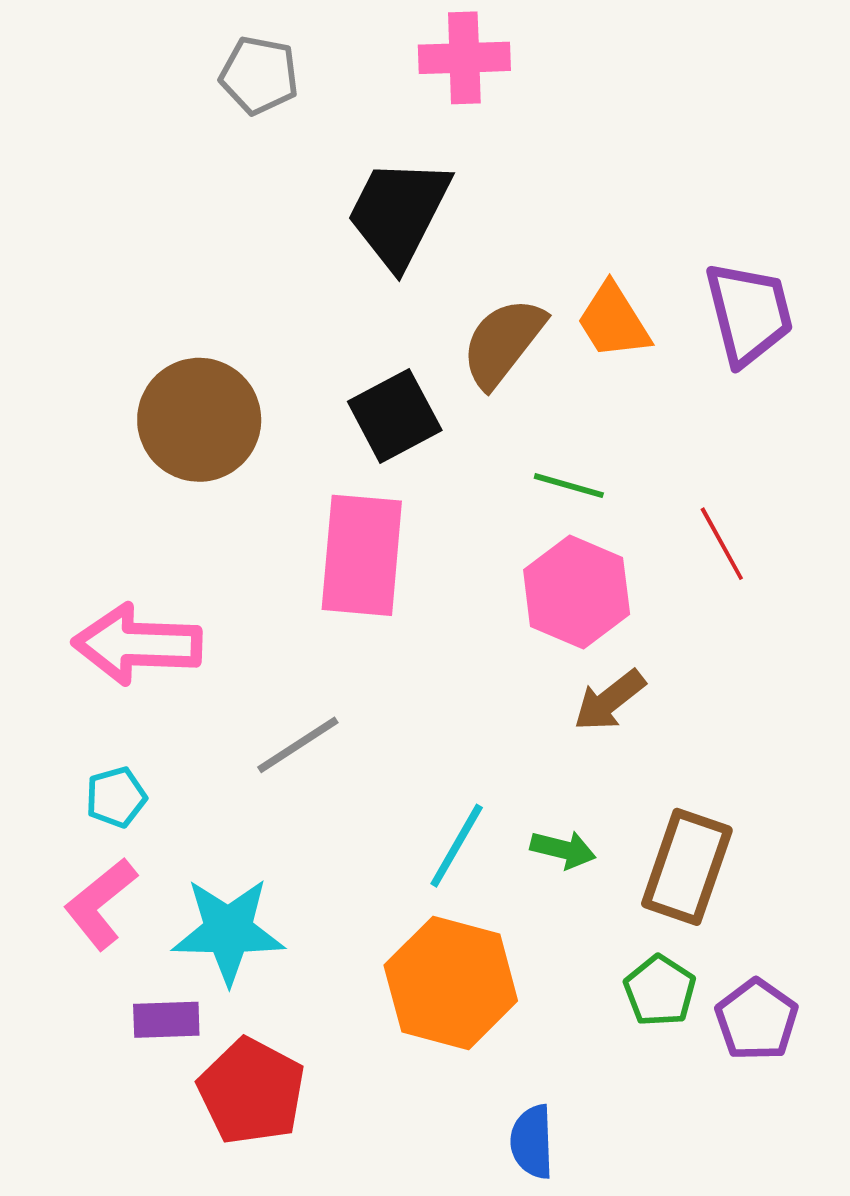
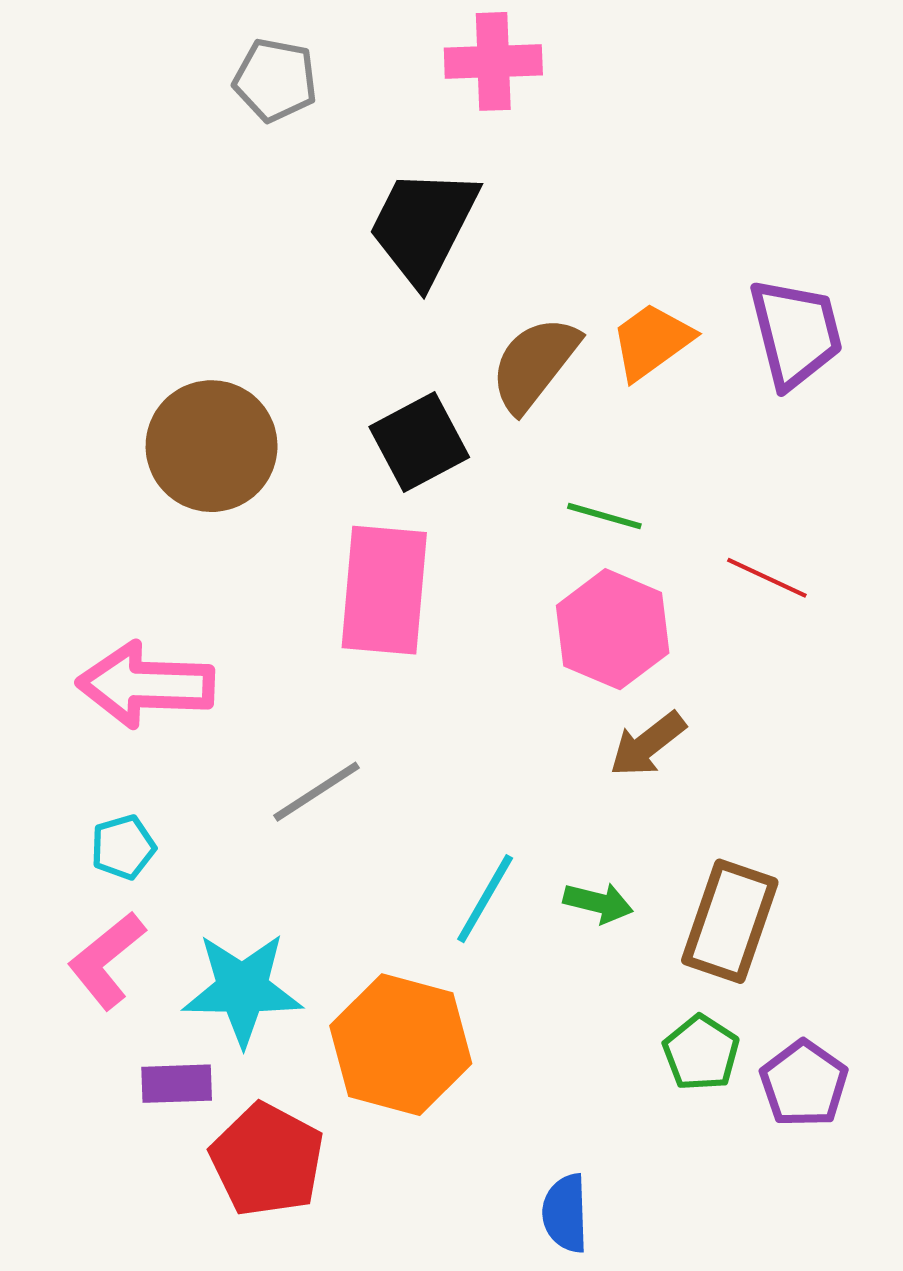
orange trapezoid: (613, 321) -> (652, 341), turned 86
red line: (722, 544) -> (767, 578), turned -36
orange hexagon: (451, 983) -> (401, 1045), moved

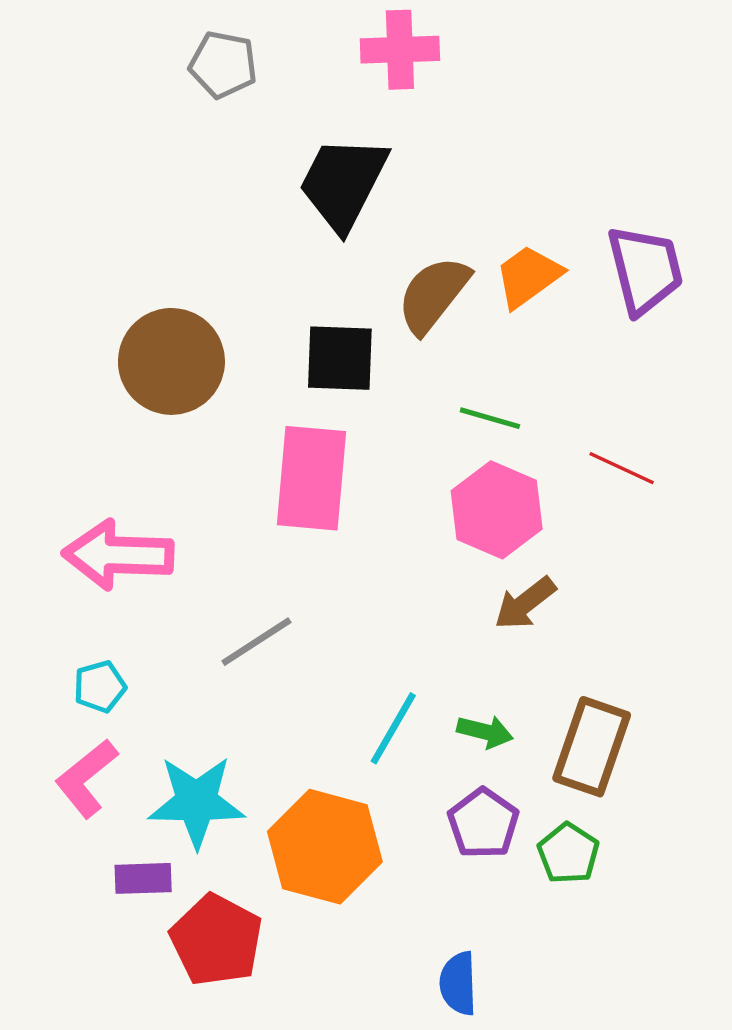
black square: (419, 442) -> (340, 358), turned 30
purple pentagon: (804, 1084) -> (483, 823), moved

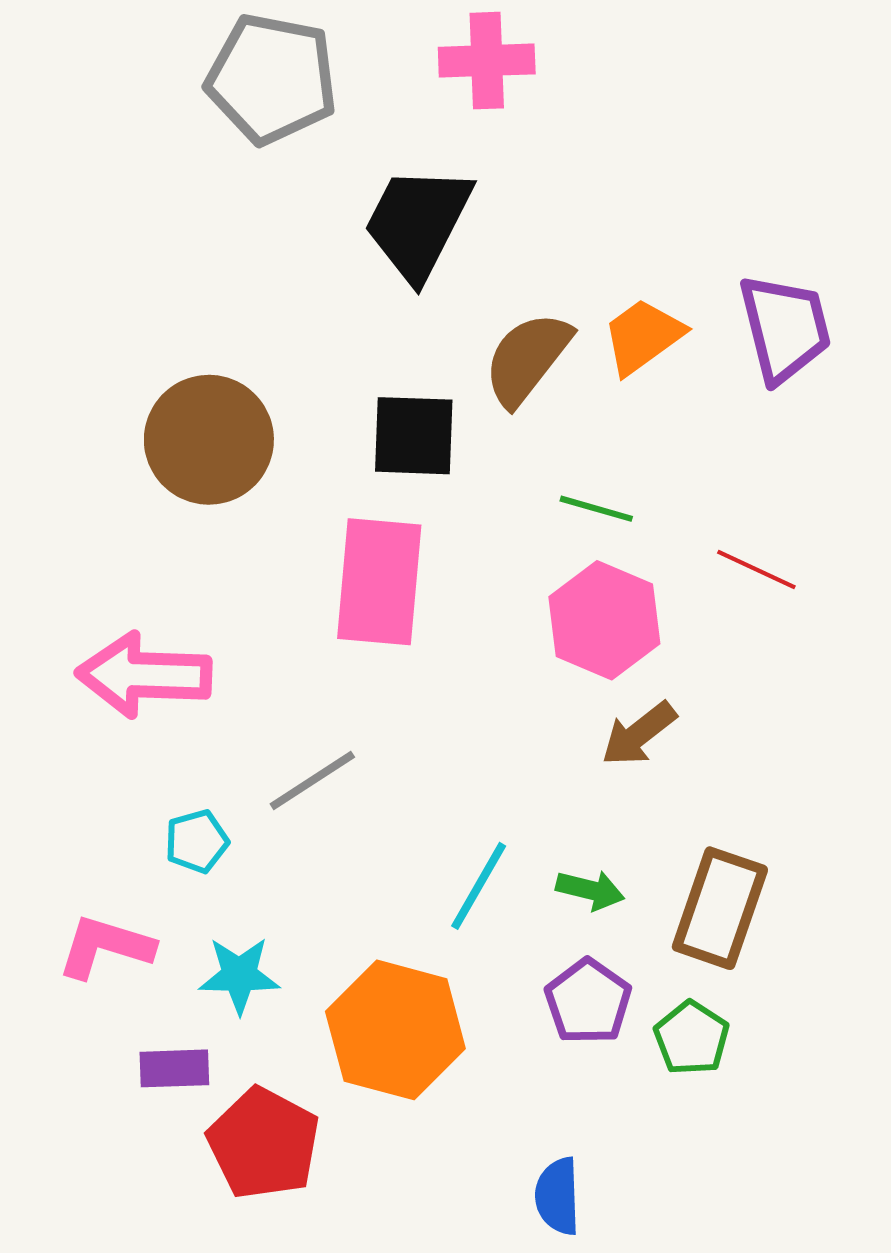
gray pentagon: (223, 65) -> (272, 79), size x1.6
cyan pentagon: (100, 687) -> (197, 841), moved
pink L-shape: (86, 778) -> (105, 947), turned 56
cyan star: (196, 802) -> (239, 975), size x0.7

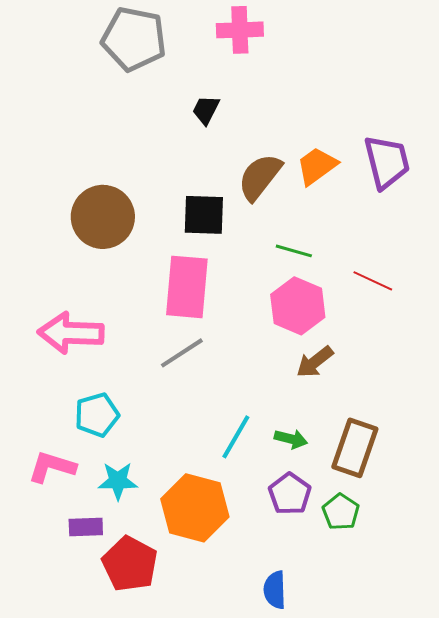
black trapezoid: (418, 223) -> (206, 110), size x0.5
gray line: (312, 780) -> (182, 353), moved
cyan pentagon: (197, 841) -> (97, 415), size x1.4

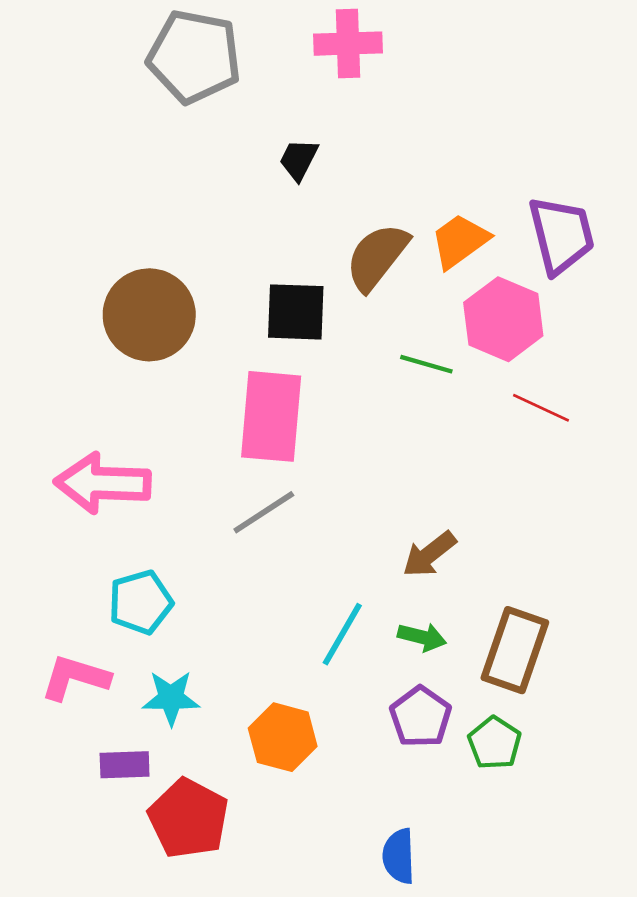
pink hexagon: (298, 306) -> (503, 319), moved
brown arrow: (315, 362) -> (429, 554), moved
orange hexagon: (195, 508) -> (283, 737), size x0.7

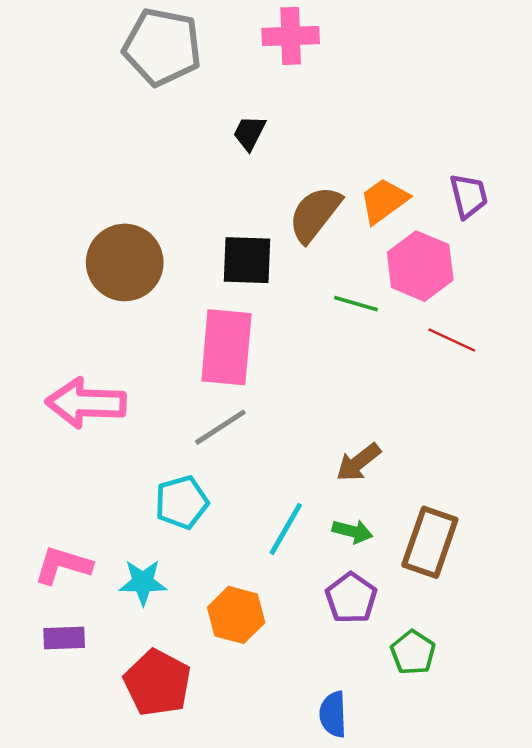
purple trapezoid: (561, 235) -> (469, 196), size x0.7
cyan pentagon: (140, 602) -> (182, 502), moved
green pentagon: (495, 743) -> (413, 652), moved
purple rectangle: (125, 765) -> (64, 638), moved

